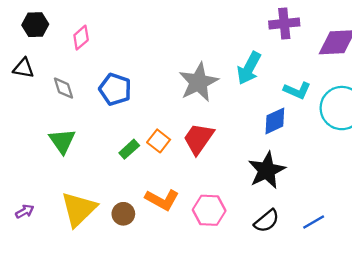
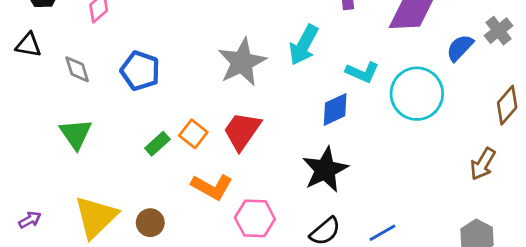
orange L-shape: (162, 200) -> (212, 187), moved

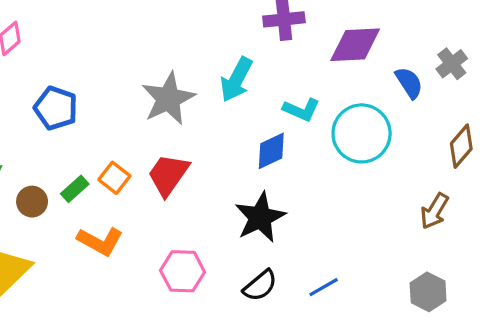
blue semicircle: (460, 48) -> (409, 83), turned 104
orange L-shape: (212, 187) -> (100, 241), moved
brown circle: (150, 223) -> (32, 202), moved

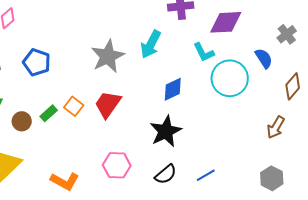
blue semicircle: (409, 83) -> (264, 58), moved
cyan L-shape: (301, 110) -> (204, 52), moved, turned 40
orange L-shape: (100, 241) -> (65, 181), moved

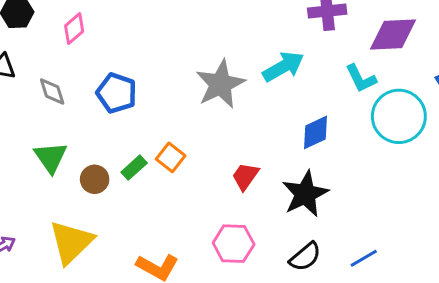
cyan arrow: (151, 44) -> (283, 67), turned -148
red trapezoid: (108, 104) -> (245, 176), moved, size x0.7

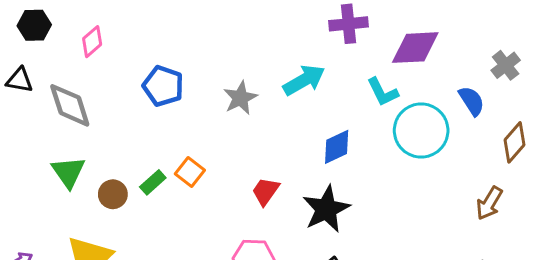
gray star: (220, 84) -> (240, 98), size x0.7
gray diamond: (52, 92) -> (70, 105), size x1.6
blue pentagon: (117, 93) -> (163, 86), moved

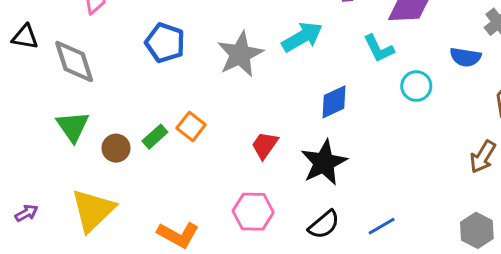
gray star: (240, 98) -> (240, 54), size x1.4
blue semicircle: (472, 101) -> (465, 57), turned 132
cyan circle: (421, 131) -> (416, 86), size x0.6

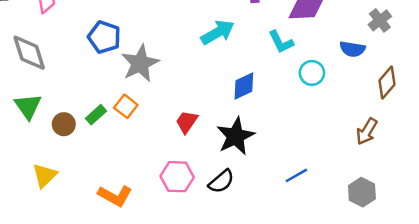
gray star: (240, 54) -> (140, 63), moved
yellow triangle: (93, 210) -> (45, 175), size x0.7
black semicircle: (324, 225) -> (221, 181), moved
blue line: (382, 226) -> (296, 175), moved

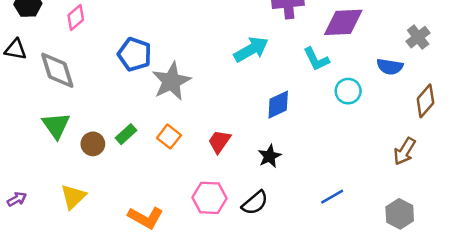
orange square: (126, 106) -> (169, 137), moved
black star: (236, 136) -> (270, 156), size x0.6

